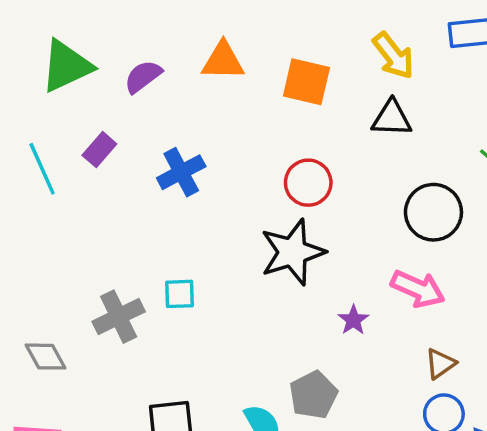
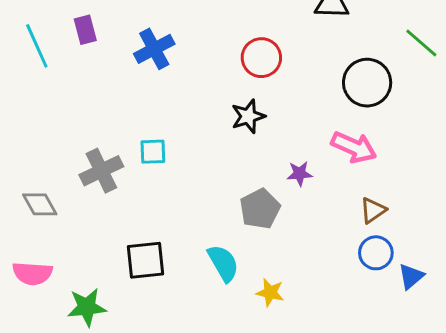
purple rectangle: (99, 150) -> (85, 30), turned -56
black star: (293, 252) -> (248, 116), size x0.6
purple star: (353, 320) -> (300, 174), turned 30
gray pentagon: (313, 395) -> (260, 209), moved

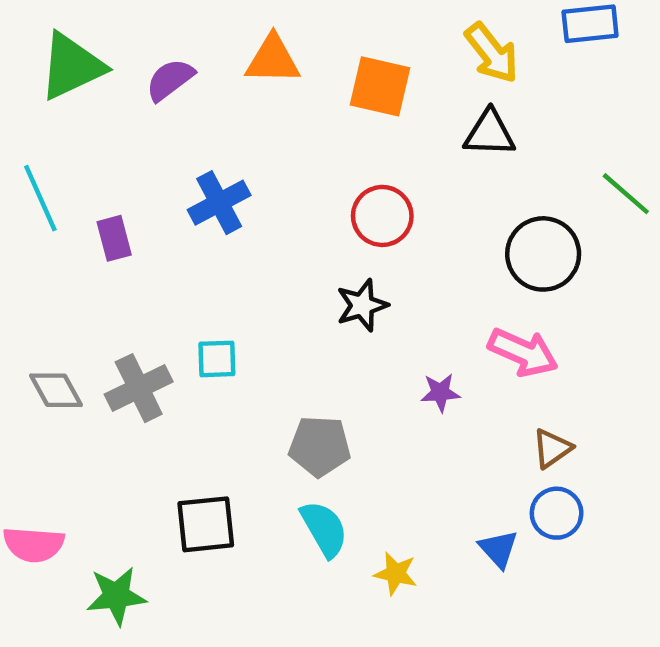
purple rectangle: (85, 30) -> (114, 238), moved
gray diamond: (40, 204) -> (56, 390), moved
gray pentagon: (260, 209) -> (320, 446), moved, turned 30
blue triangle: (411, 276) -> (498, 549), moved, turned -32

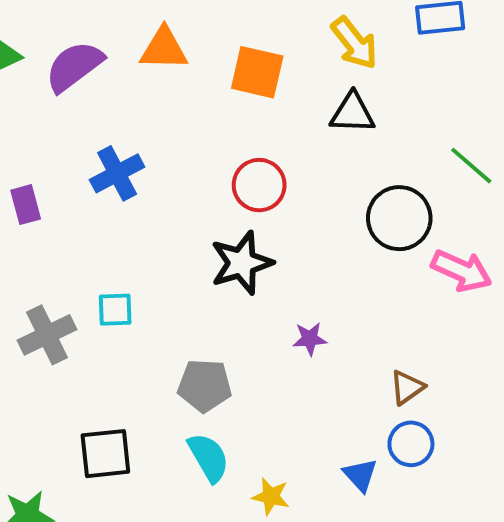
purple semicircle: (170, 80) -> (74, 66), size x1.4
black star: (362, 305) -> (242, 263), size x1.4
pink arrow: (523, 352) -> (462, 271), moved

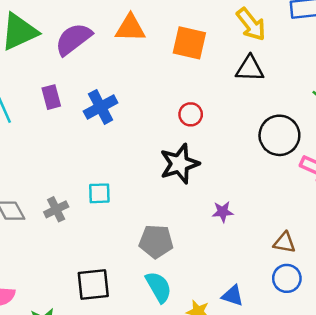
red circle: (259, 185) -> (191, 114), size x0.7
purple rectangle: (26, 205) -> (51, 97), moved
gray cross: (47, 335) -> (56, 209), size x0.7
brown triangle: (407, 387) -> (284, 243), turned 45
blue triangle: (360, 475) -> (233, 296), moved, turned -30

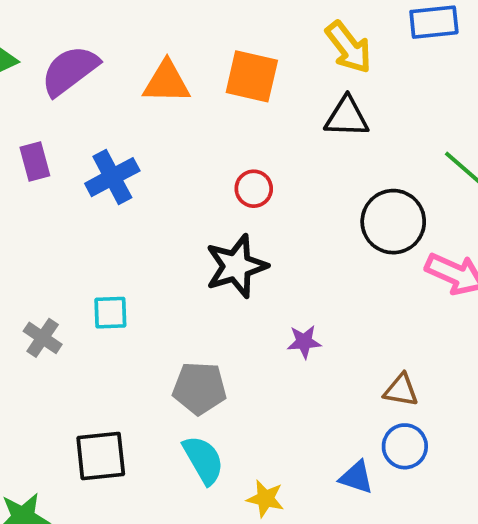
orange triangle: (130, 28) -> (167, 82), moved
gray cross: (56, 209) -> (43, 338), turned -30
blue triangle: (233, 296) -> (356, 477), moved

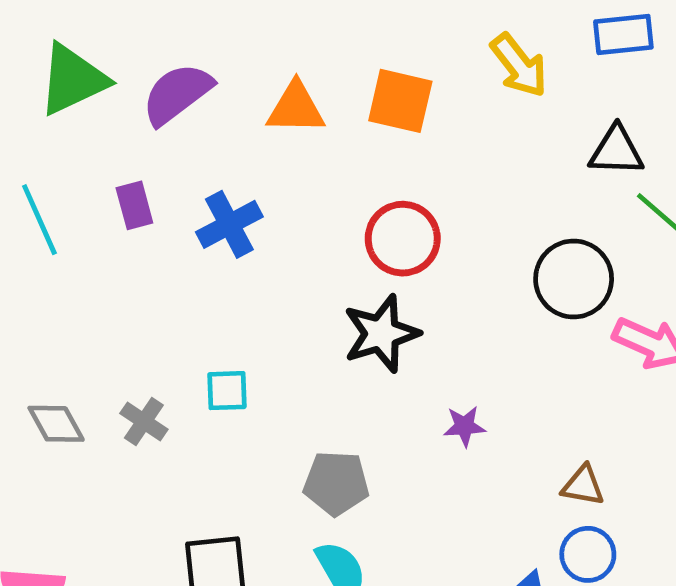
black triangle: (347, 117) -> (616, 151), moved
red circle: (254, 189) -> (403, 239), size x1.6

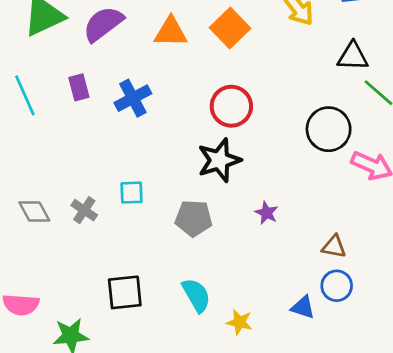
orange square: (400, 101) -> (230, 28), turned 33
purple star: (464, 426) -> (266, 213), turned 30
gray pentagon: (336, 483) -> (194, 218), moved

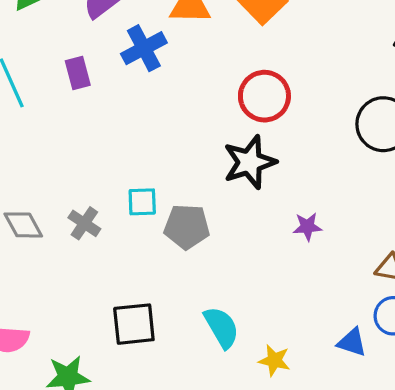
blue cross: (133, 98) -> (144, 48), moved
purple star: (266, 213) -> (307, 227), turned -30
gray pentagon: (194, 218) -> (187, 227), moved

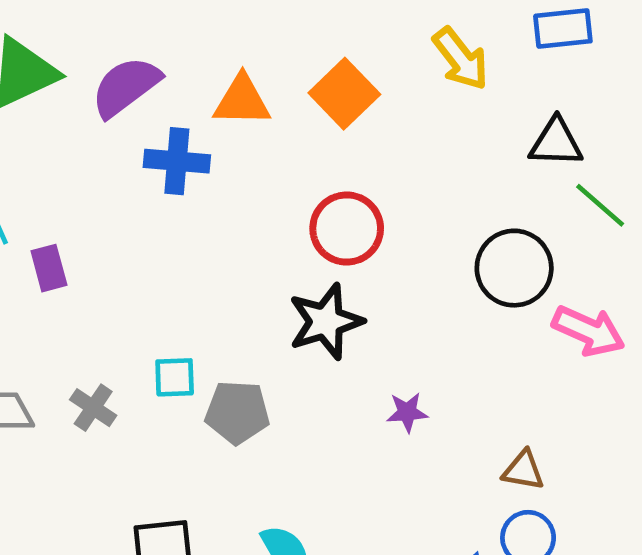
blue cross: (144, 48) -> (177, 161), turned 33
purple rectangle: (78, 73) -> (49, 268), moved

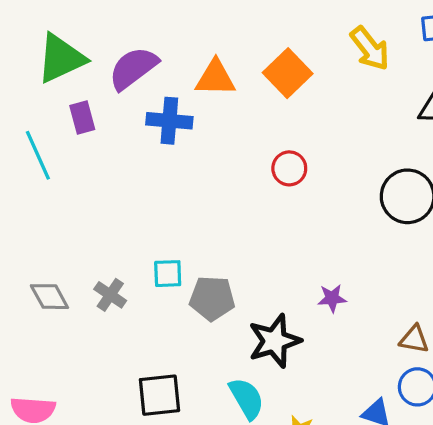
red circle: (347, 229) -> (289, 168), size x0.7
purple rectangle: (49, 268) -> (82, 117), moved
black star: (326, 322) -> (275, 341), moved

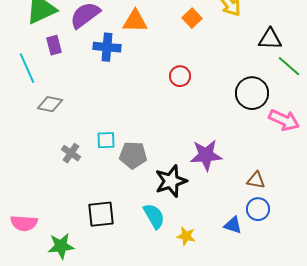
orange square: (288, 73) -> (192, 18), moved, size x0.7
gray diamond: (49, 297) -> (50, 104), moved, turned -50
purple star: (332, 298) -> (206, 155), size x1.8

